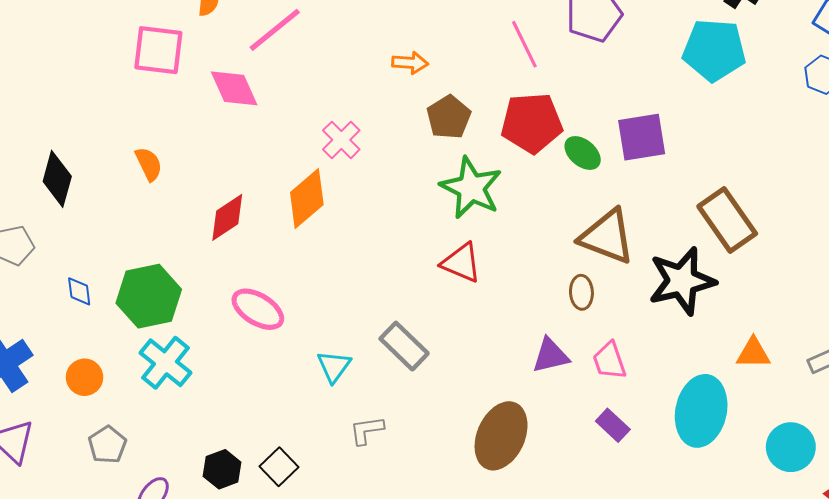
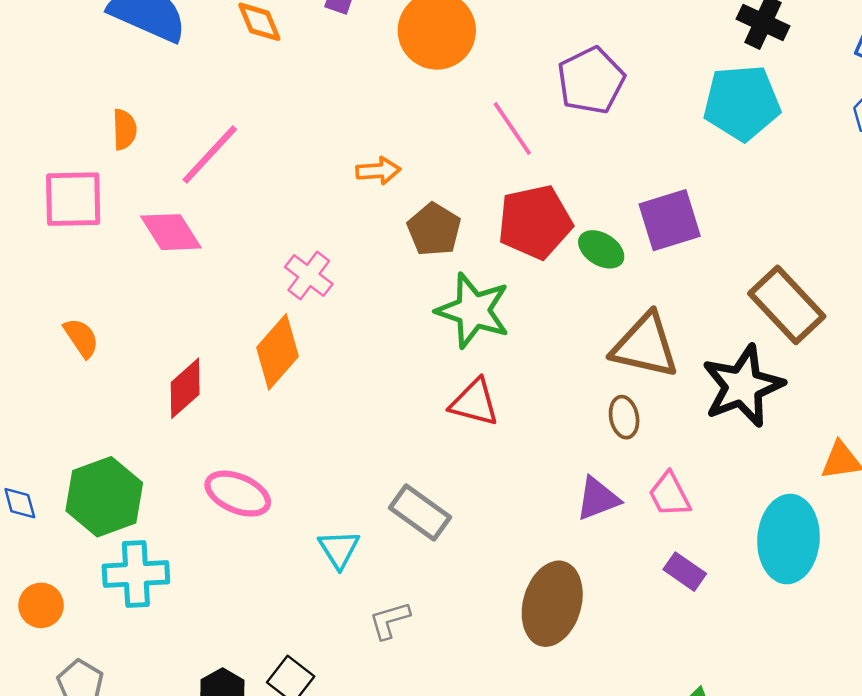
cyan cross: (165, 363) -> (136, 574), turned -34

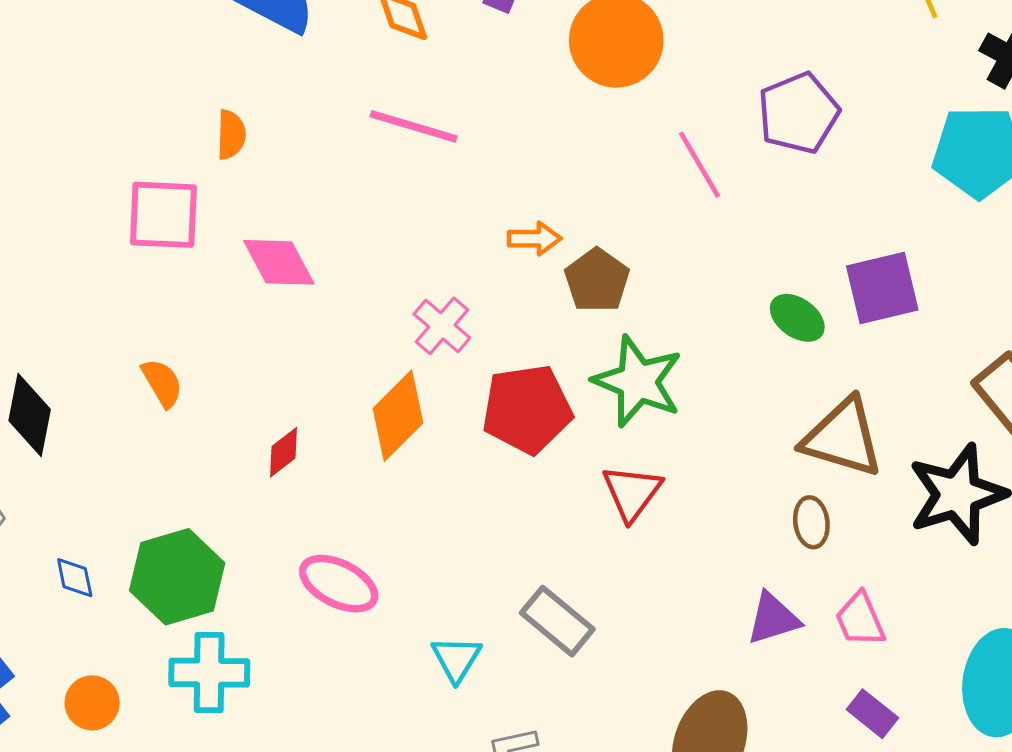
pink line: (210, 155) -> (414, 126), moved, turned 60
orange arrow: (378, 171) -> (535, 239), moved
red pentagon: (535, 222) -> (527, 409), moved
red diamond: (185, 388) -> (283, 452), size x0.7
red triangle: (474, 402) -> (632, 493), turned 48

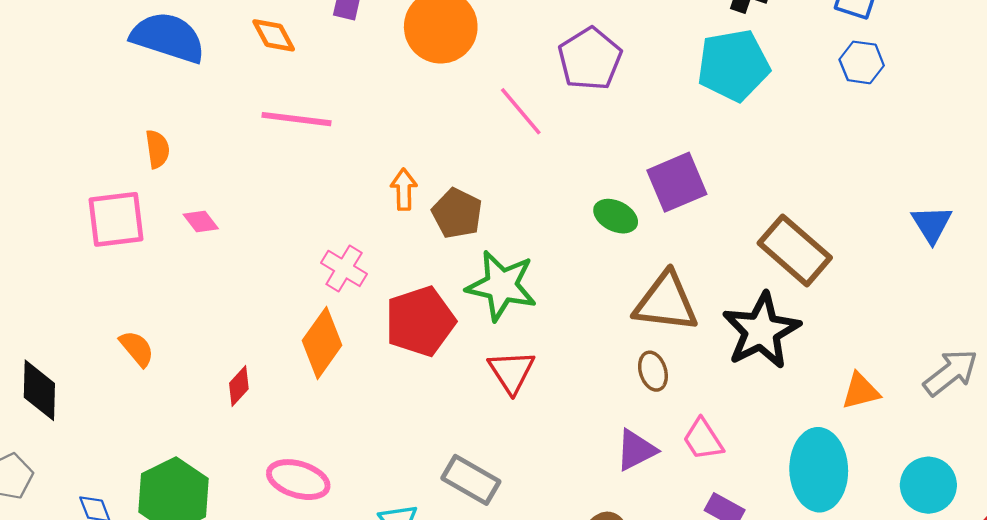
orange arrow: (535, 239) -> (404, 189), turned -81
pink diamond: (279, 262) -> (201, 221), moved, size x0.6

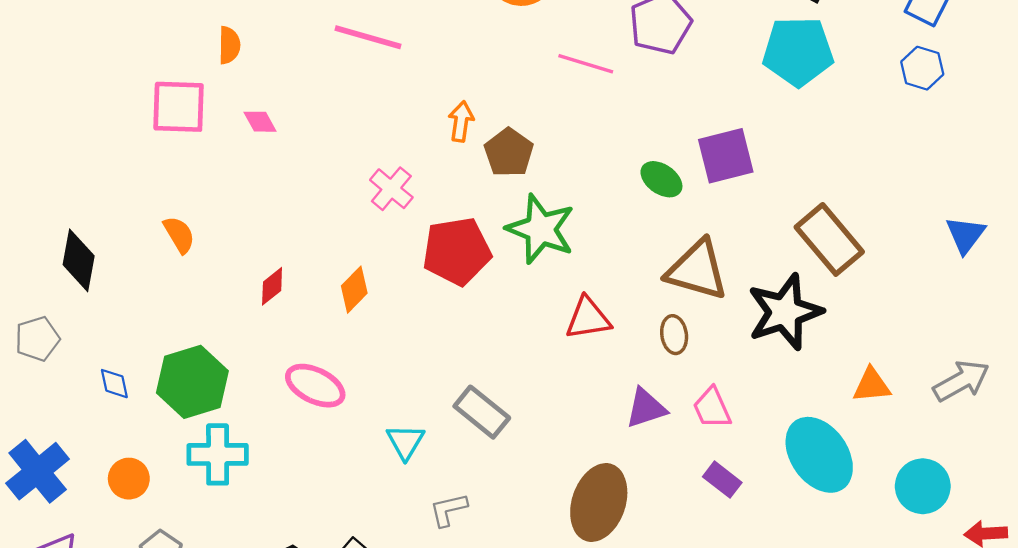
pink line: (521, 111) -> (586, 64), turned -42
orange diamond: (322, 343) -> (354, 290), moved, size x0.7
red triangle: (511, 372) -> (588, 318), moved, turned 45
cyan ellipse: (819, 470) -> (819, 455), turned -42

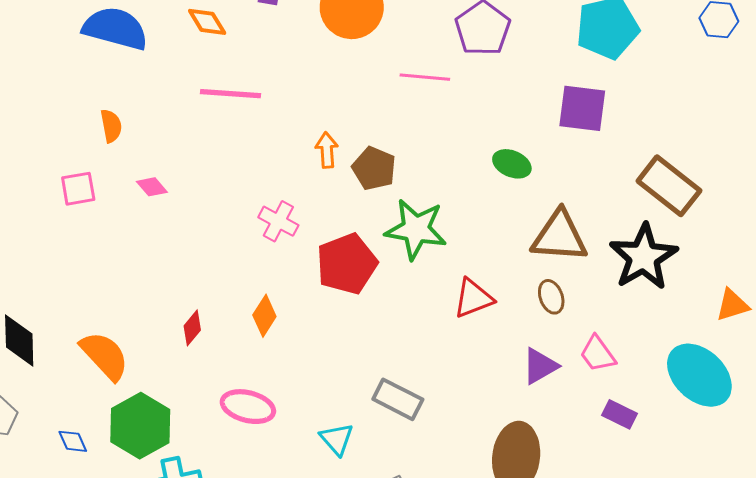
pink square: (179, 107) -> (78, 189), size x0.7
purple square: (726, 156) -> (582, 108), moved, turned 33
orange semicircle: (179, 235) -> (105, 356), moved, size x1.6

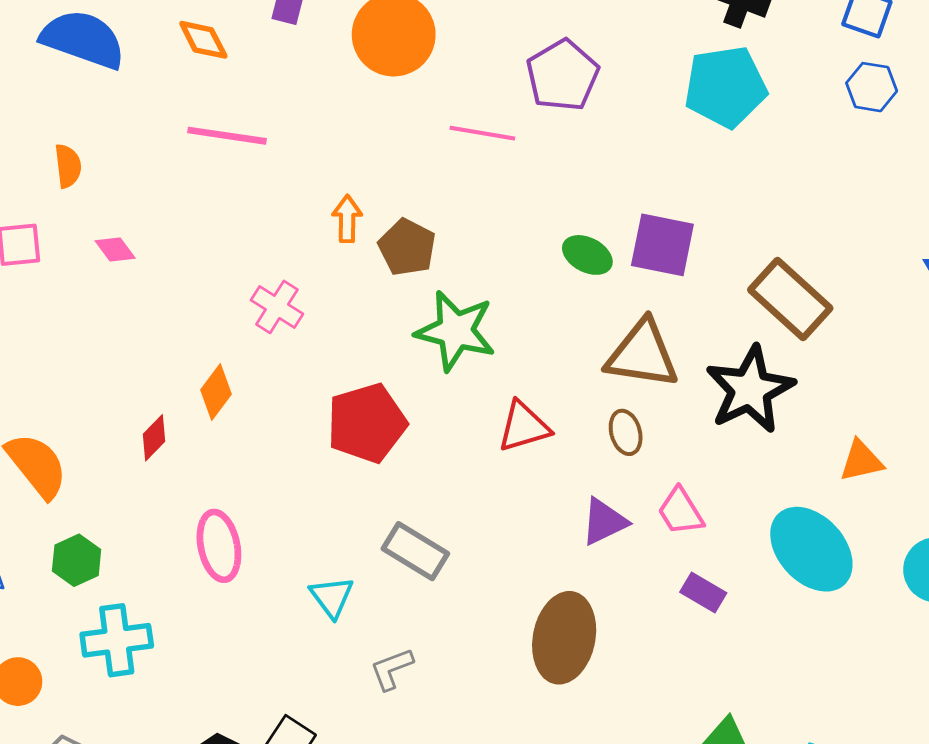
purple square: (582, 108) -> (662, 245), moved
red pentagon: (347, 264) -> (367, 423), moved
orange diamond: (264, 316) -> (216, 392), moved
pink ellipse: (248, 407) -> (219, 546), turned 60
green hexagon: (140, 426) -> (77, 560), size x0.6

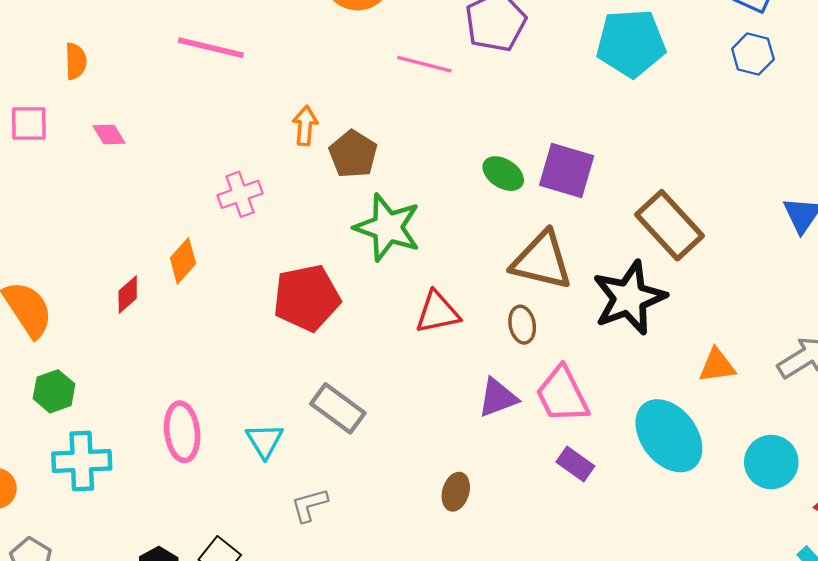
pink cross: (277, 307) -> (240, 194), turned 33
pink trapezoid: (681, 511) -> (562, 395), size x1.4
pink ellipse: (219, 546) -> (182, 432), moved
brown ellipse: (564, 638) -> (456, 492), size x0.5

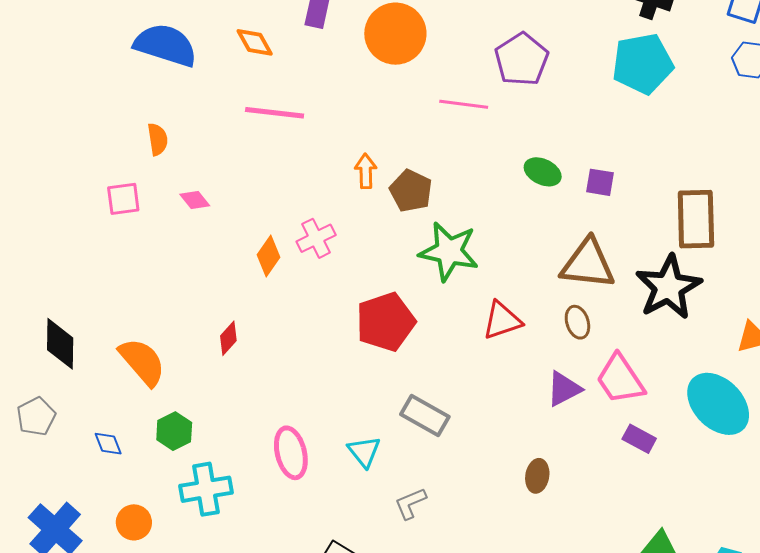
purple square: (567, 171) -> (600, 182), size x0.6
green ellipse: (503, 174) -> (543, 172), moved
brown rectangle: (669, 225) -> (696, 219), turned 48
orange diamond: (183, 261) -> (269, 256), moved

